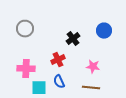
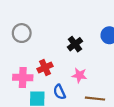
red cross: (58, 60) -> (45, 67), moved
pink star: (93, 67) -> (79, 75), moved

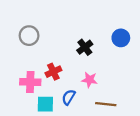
blue semicircle: (59, 92) -> (69, 97), turned 56

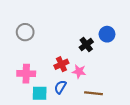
black cross: (85, 47) -> (86, 45), moved
red cross: (53, 72) -> (61, 64), moved

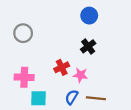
blue circle: (107, 34) -> (89, 16), moved
blue semicircle: (60, 87) -> (72, 97), moved

